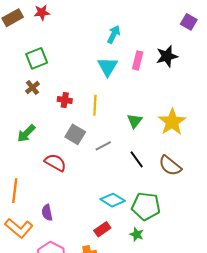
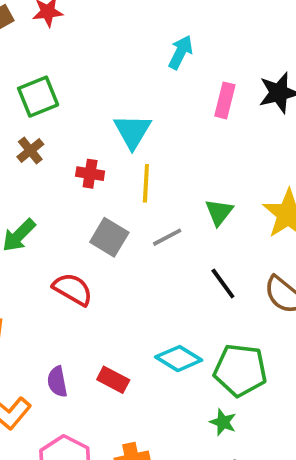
cyan triangle: (107, 67) -> (132, 131), moved
gray line: (103, 146) -> (167, 237), moved
red rectangle: (102, 229) -> (113, 380), moved, turned 63

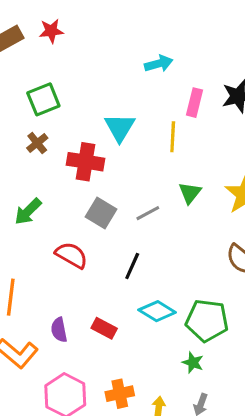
cyan arrow: (181, 52) -> (159, 64), turned 48
red cross: (90, 174) -> (85, 162), size x1.6
yellow line: (146, 183) -> (173, 137), moved
black line: (223, 283) -> (132, 266), moved, turned 60

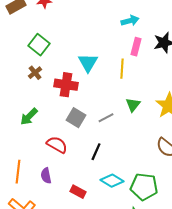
cyan arrow: (159, 64) -> (130, 21), moved
green square: (43, 99) -> (39, 45), turned -30
purple semicircle: (59, 330) -> (46, 176), moved

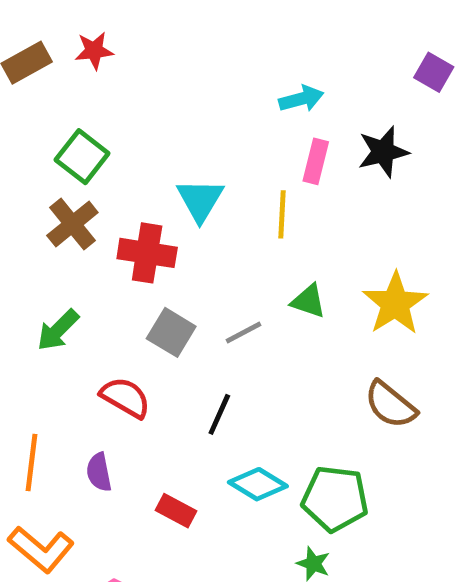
brown cross: (35, 73) -> (72, 224), size x1.5
green triangle: (133, 105) -> (308, 301), turned -49

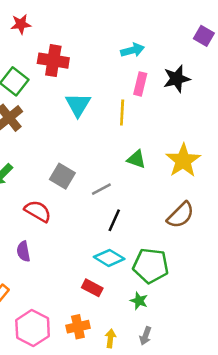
red cross: (147, 253) -> (53, 61), moved
gray line: (243, 332) -> (101, 189), moved
brown semicircle: (390, 405) -> (181, 215), turned -84
black line: (219, 414) -> (114, 220), moved
red rectangle: (176, 511) -> (92, 288), moved

